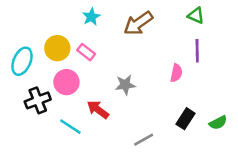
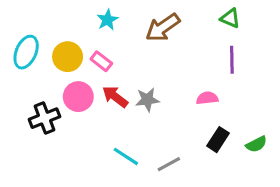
cyan ellipse: (22, 61) -> (26, 52), moved
pink semicircle: (176, 73) -> (207, 98), moved, turned -108
red arrow: (98, 110) -> (115, 97), moved
cyan line: (70, 127) -> (126, 156), moved

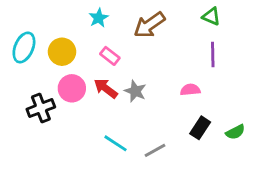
pink rectangle: (101, 61) -> (110, 56), moved
gray star: (147, 100) -> (135, 91), turned 30

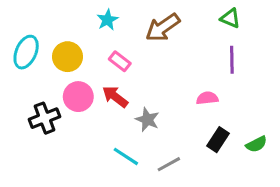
gray star: (135, 91) -> (147, 120), moved

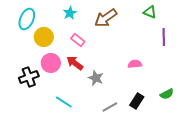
cyan ellipse: (26, 52) -> (27, 19), moved
purple line: (232, 60) -> (164, 37), moved
black rectangle: (218, 140) -> (137, 101), moved
cyan line: (126, 156) -> (64, 102), moved

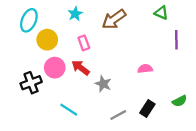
pink rectangle: (78, 40) -> (84, 43), turned 32

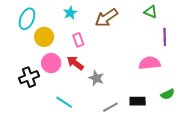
pink semicircle: (145, 69) -> (150, 63), moved, size x1.5
black rectangle: (147, 109) -> (138, 101), turned 56

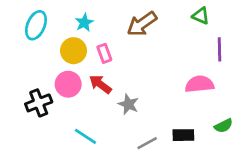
cyan star: (70, 13) -> (84, 23), moved
yellow circle: (44, 37) -> (73, 51), moved

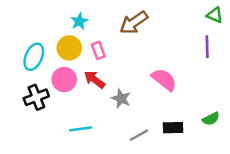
green triangle: (201, 16) -> (215, 15), moved
cyan ellipse: (36, 25) -> (34, 57), moved
pink semicircle: (199, 84) -> (164, 80), moved, turned 44
cyan line: (86, 136) -> (81, 129), turned -40

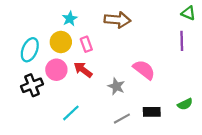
brown arrow: (134, 23) -> (117, 20), turned -140
gray star: (121, 99) -> (116, 86), moved
cyan line: (81, 129) -> (71, 113), turned -36

